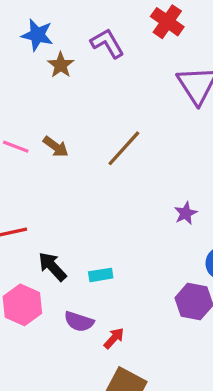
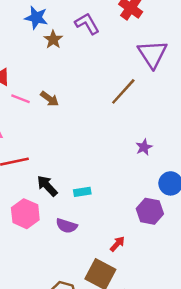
brown line: (124, 148) -> (123, 91), moved
red arrow: (114, 338) -> (117, 244), moved

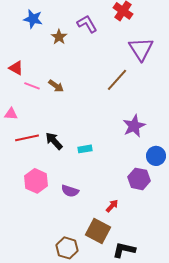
blue star: (36, 18) -> (33, 19), moved
purple star: (144, 147) -> (134, 126), size x1.6
black arrow: (47, 186) -> (54, 141), moved
cyan rectangle: (82, 192) -> (85, 149), moved

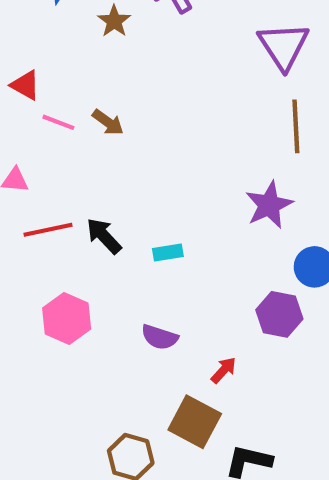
brown line: (117, 80) -> (296, 126), moved, turned -45
purple semicircle: (70, 191) -> (160, 337), moved

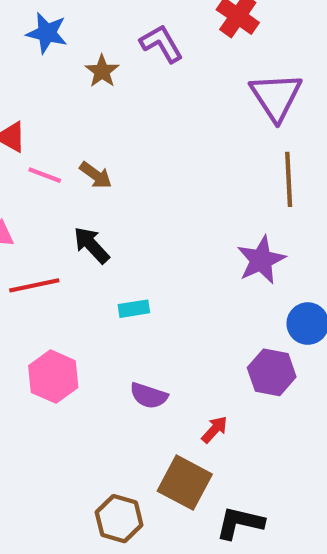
black arrow: (104, 236) -> (91, 245), moved
cyan rectangle: (168, 252) -> (134, 309), moved

